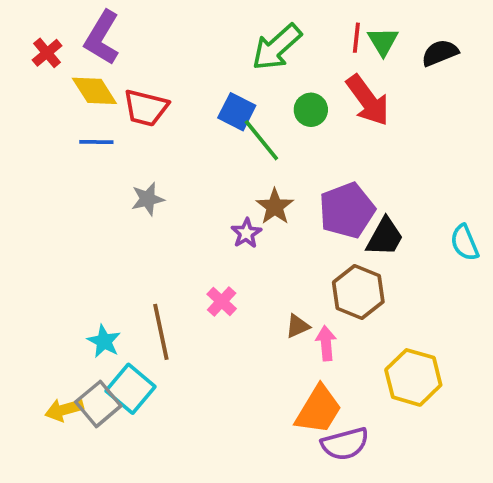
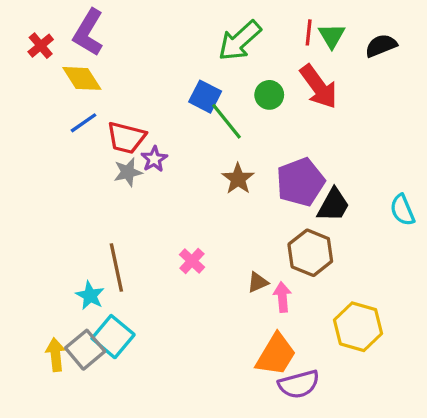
red trapezoid: (146, 108) -> (126, 138), moved
blue line: (96, 142) -> (83, 123), turned -36
purple star: (246, 233) -> (154, 159), moved
brown line: (161, 332) -> (116, 268), moved
yellow arrow: (64, 410) -> (56, 355), turned 100

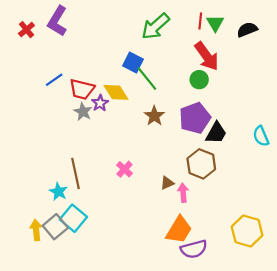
yellow diamond: (82, 78) -> (116, 92), moved
green circle: (269, 95) -> (199, 80), moved
gray star: (128, 172) -> (83, 112), turned -30
yellow hexagon: (358, 327) -> (247, 231), moved

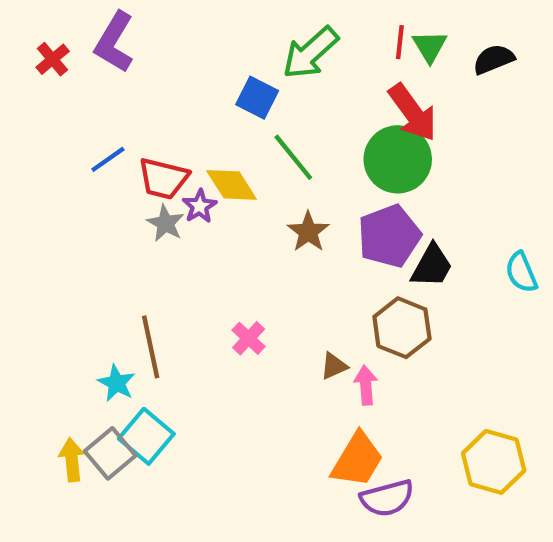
blue square: (133, 63) -> (257, 98), moved
green circle: (199, 80) -> (398, 159), size x1.8

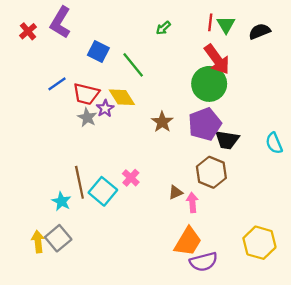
green arrow: (310, 53) -> (163, 28), size x0.5
blue square: (257, 98) -> (98, 51), moved
green line: (293, 157) -> (133, 65), moved
black trapezoid: (432, 266) -> (227, 140), turned 70
cyan square: (146, 436) -> (103, 191), moved

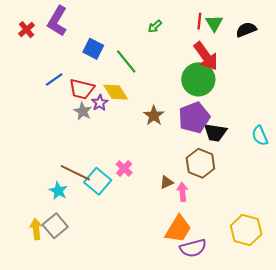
brown line: (79, 182) -> (75, 173), turned -52

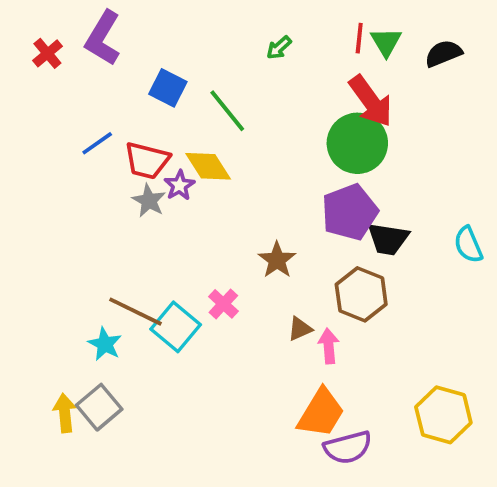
brown star: (154, 115) -> (277, 260), moved

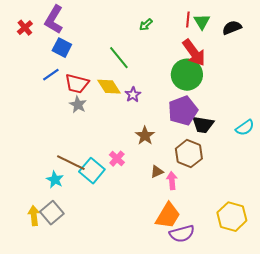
blue square: (168, 88) -> (62, 48), moved
purple star: (179, 185) -> (133, 95), moved
cyan semicircle: (468, 245) -> (245, 128), turned -102

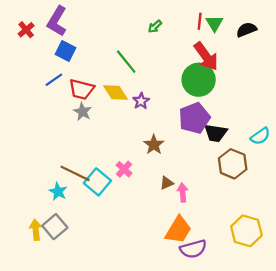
brown hexagon: (189, 154) -> (233, 164), moved

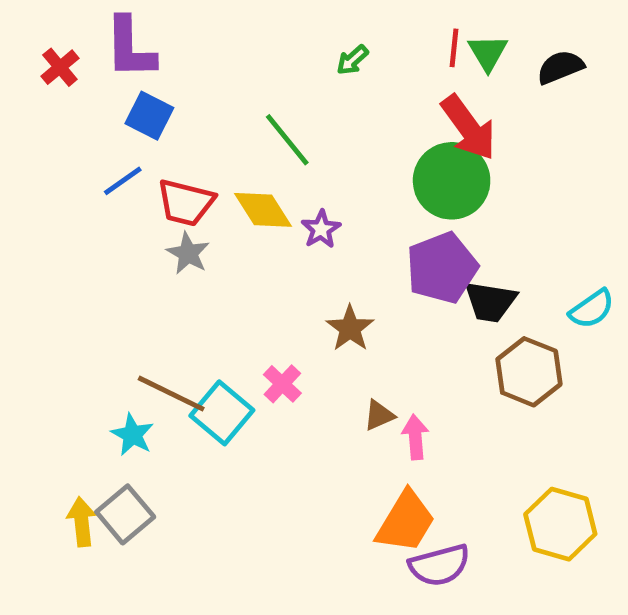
purple L-shape: (57, 21) -> (130, 48), turned -32

